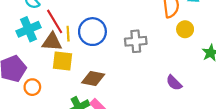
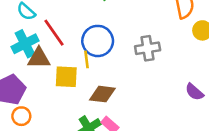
yellow line: (68, 34) -> (87, 59), moved
brown triangle: (52, 42) -> (39, 58), moved
orange circle: (32, 87) -> (21, 116), moved

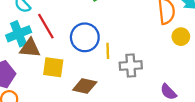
gray cross: (148, 48) -> (131, 65), moved
yellow line: (87, 59) -> (108, 51), moved

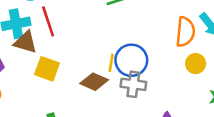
blue circle: (85, 37) -> (131, 60), moved
brown diamond: (85, 86) -> (94, 82), moved

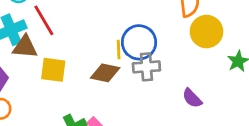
yellow circle: (196, 64) -> (207, 32), size x1.5

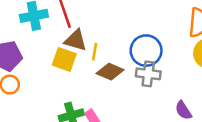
brown triangle: (25, 47) -> (76, 40), moved
yellow line: (119, 49) -> (95, 52), moved

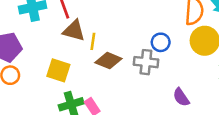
blue circle: (146, 51) -> (161, 42), moved, size x0.6
yellow square: (64, 59) -> (58, 70), moved

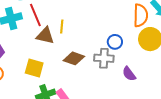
yellow line: (93, 41) -> (62, 27), moved
purple semicircle: (181, 97) -> (129, 74), moved

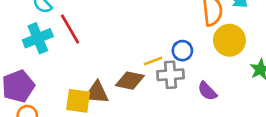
yellow line: (62, 27) -> (153, 61), moved, turned 72
brown triangle: (45, 36) -> (97, 93), moved

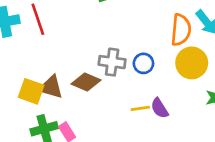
yellow line: (153, 61) -> (140, 108), moved
gray cross: (171, 75) -> (112, 62), moved

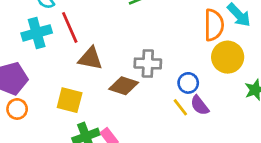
blue circle: (143, 63) -> (188, 83), moved
brown triangle: (51, 87) -> (90, 58), moved
yellow line: (140, 108) -> (180, 107), turned 66

